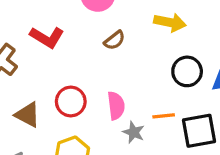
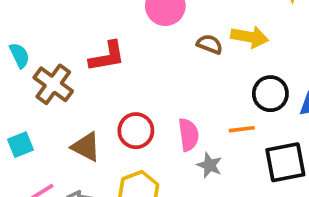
red L-shape: (47, 37) -> (107, 56), turned -40
brown semicircle: (114, 40) -> (210, 44), moved, turned -120
orange line: (164, 116) -> (242, 129), moved

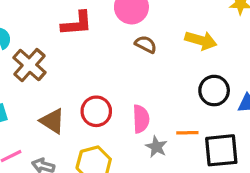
brown semicircle: (210, 44) -> (146, 44), moved
red L-shape: (107, 56) -> (77, 24), moved
orange line: (242, 129) -> (187, 133), moved

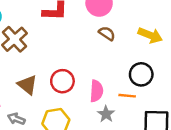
black circle: (214, 91) -> (141, 74), moved
orange line: (187, 133) -> (127, 96), moved

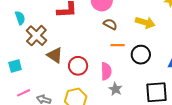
brown triangle: (27, 85) -> (55, 55), moved
orange line: (127, 96) -> (118, 45), moved

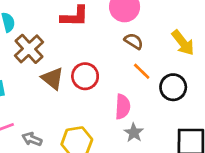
yellow arrow: (145, 22) -> (183, 43), turned 30
orange line: (118, 45) -> (142, 71), turned 40
red circle: (78, 66) -> (85, 76), moved

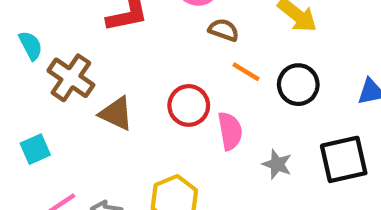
red circle: (85, 76) -> (189, 105), moved
gray star: (134, 133) -> (277, 164), moved

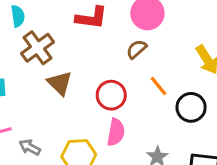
brown semicircle: (224, 30) -> (137, 49), moved, turned -80
pink semicircle: (230, 131) -> (116, 132), moved

